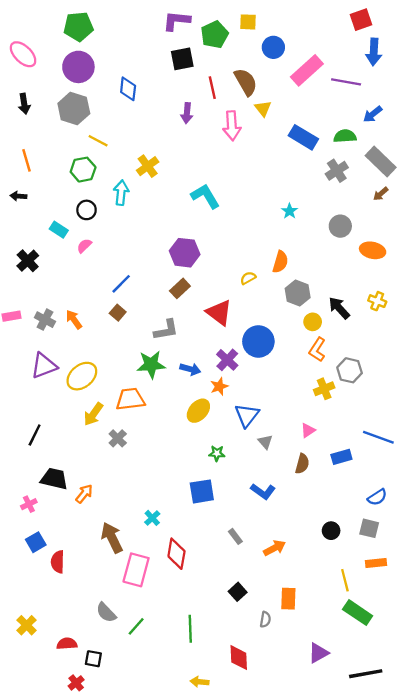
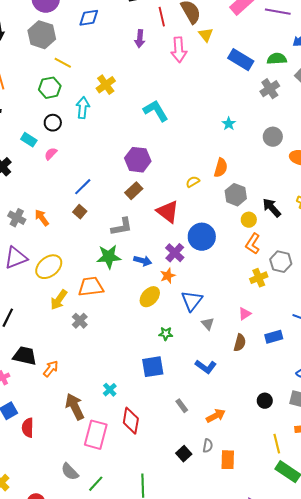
blue diamond: (128, 89) -> (89, 18), turned 75
gray semicircle: (265, 619) -> (208, 446), moved

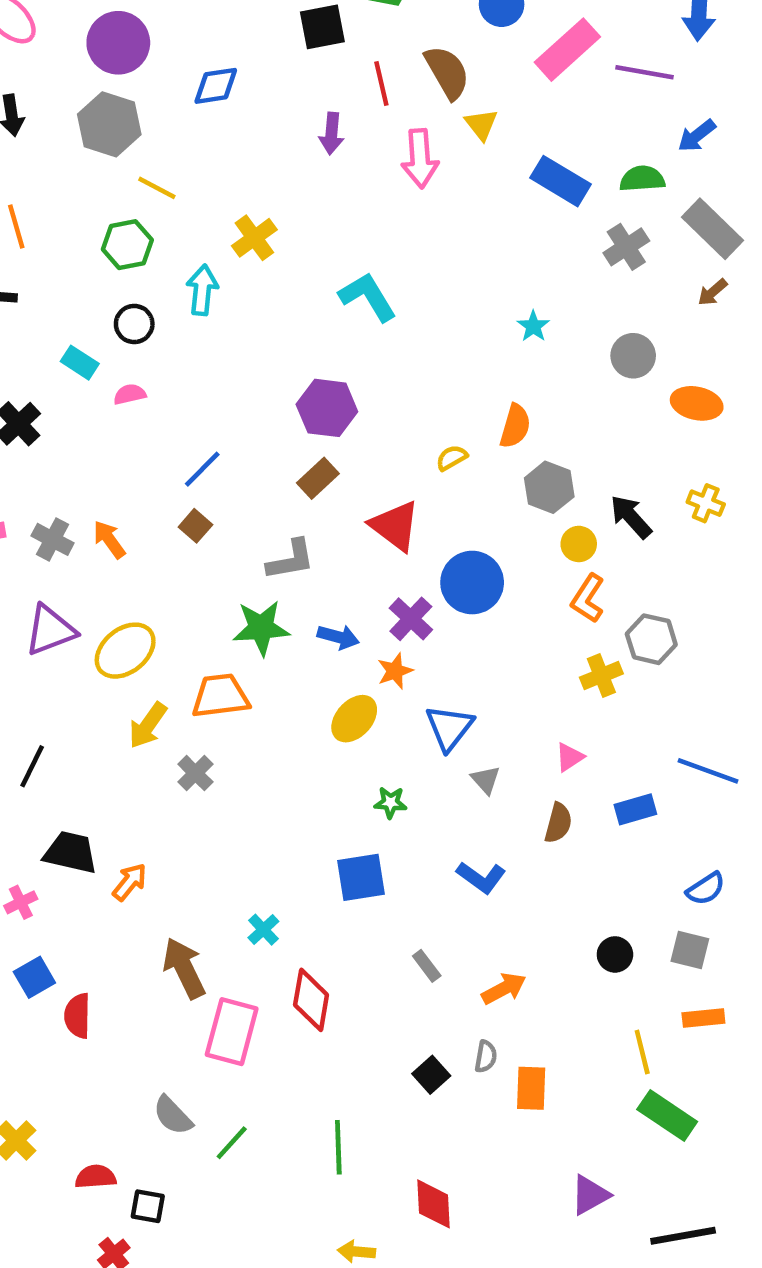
pink semicircle: (51, 154) -> (130, 394), turned 32

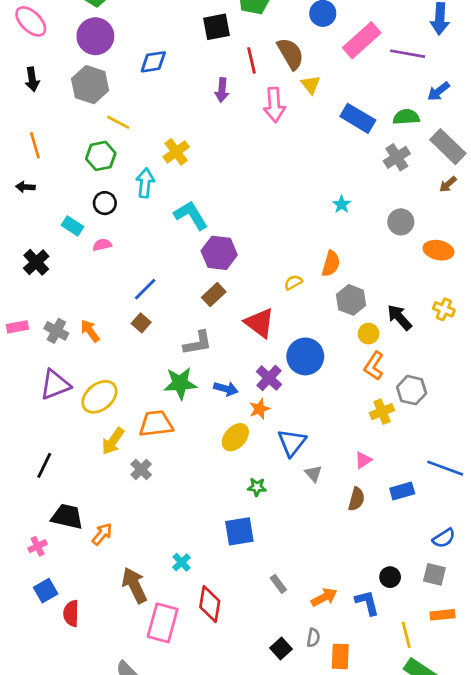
cyan L-shape: (368, 297) -> (191, 215), moved
blue L-shape: (481, 877) -> (367, 603), moved, turned -140

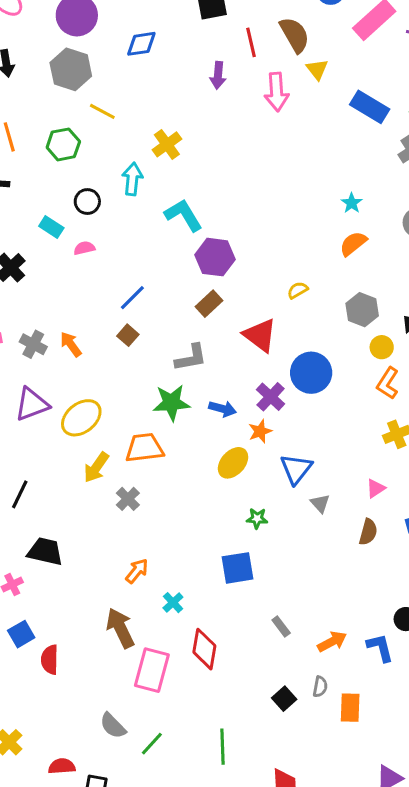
green hexagon: (101, 156) -> (63, 144), moved
orange semicircle: (331, 264) -> (353, 244), moved, turned -145
orange arrow: (102, 534) -> (137, 571), moved

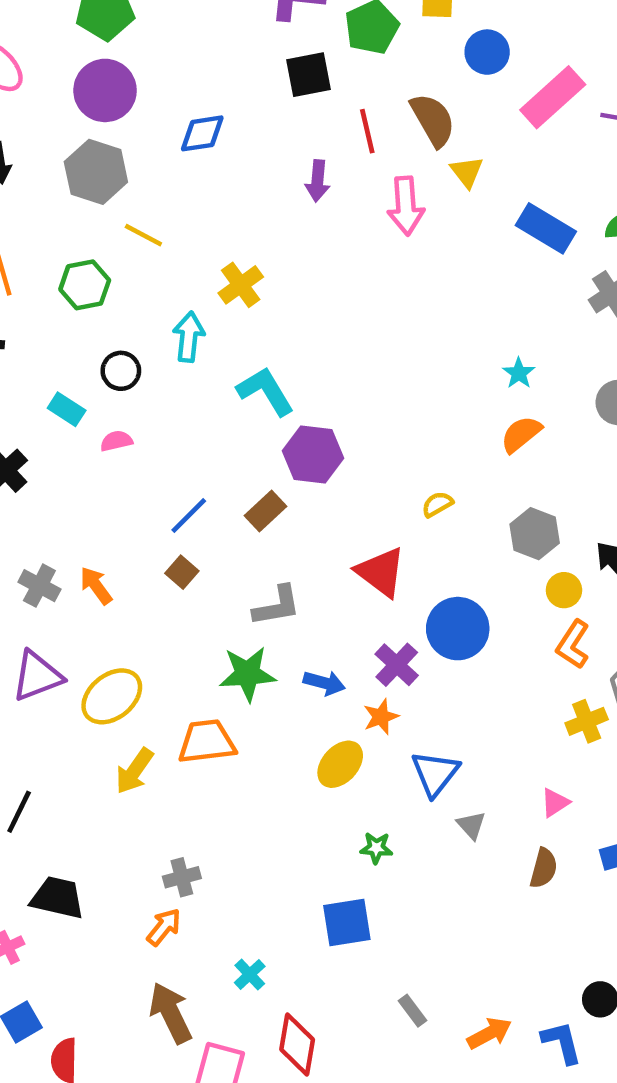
brown rectangle: (209, 304) -> (266, 511), moved
gray cross: (128, 499) -> (182, 877), moved, turned 30
orange arrow: (137, 571) -> (164, 927), moved

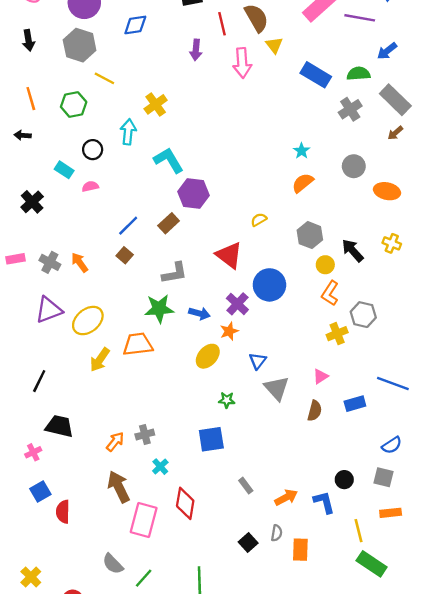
blue triangle: (435, 773) -> (258, 361), size x0.7
gray triangle: (471, 825) -> (277, 388), size x1.6
gray cross: (182, 877) -> (145, 435), moved

